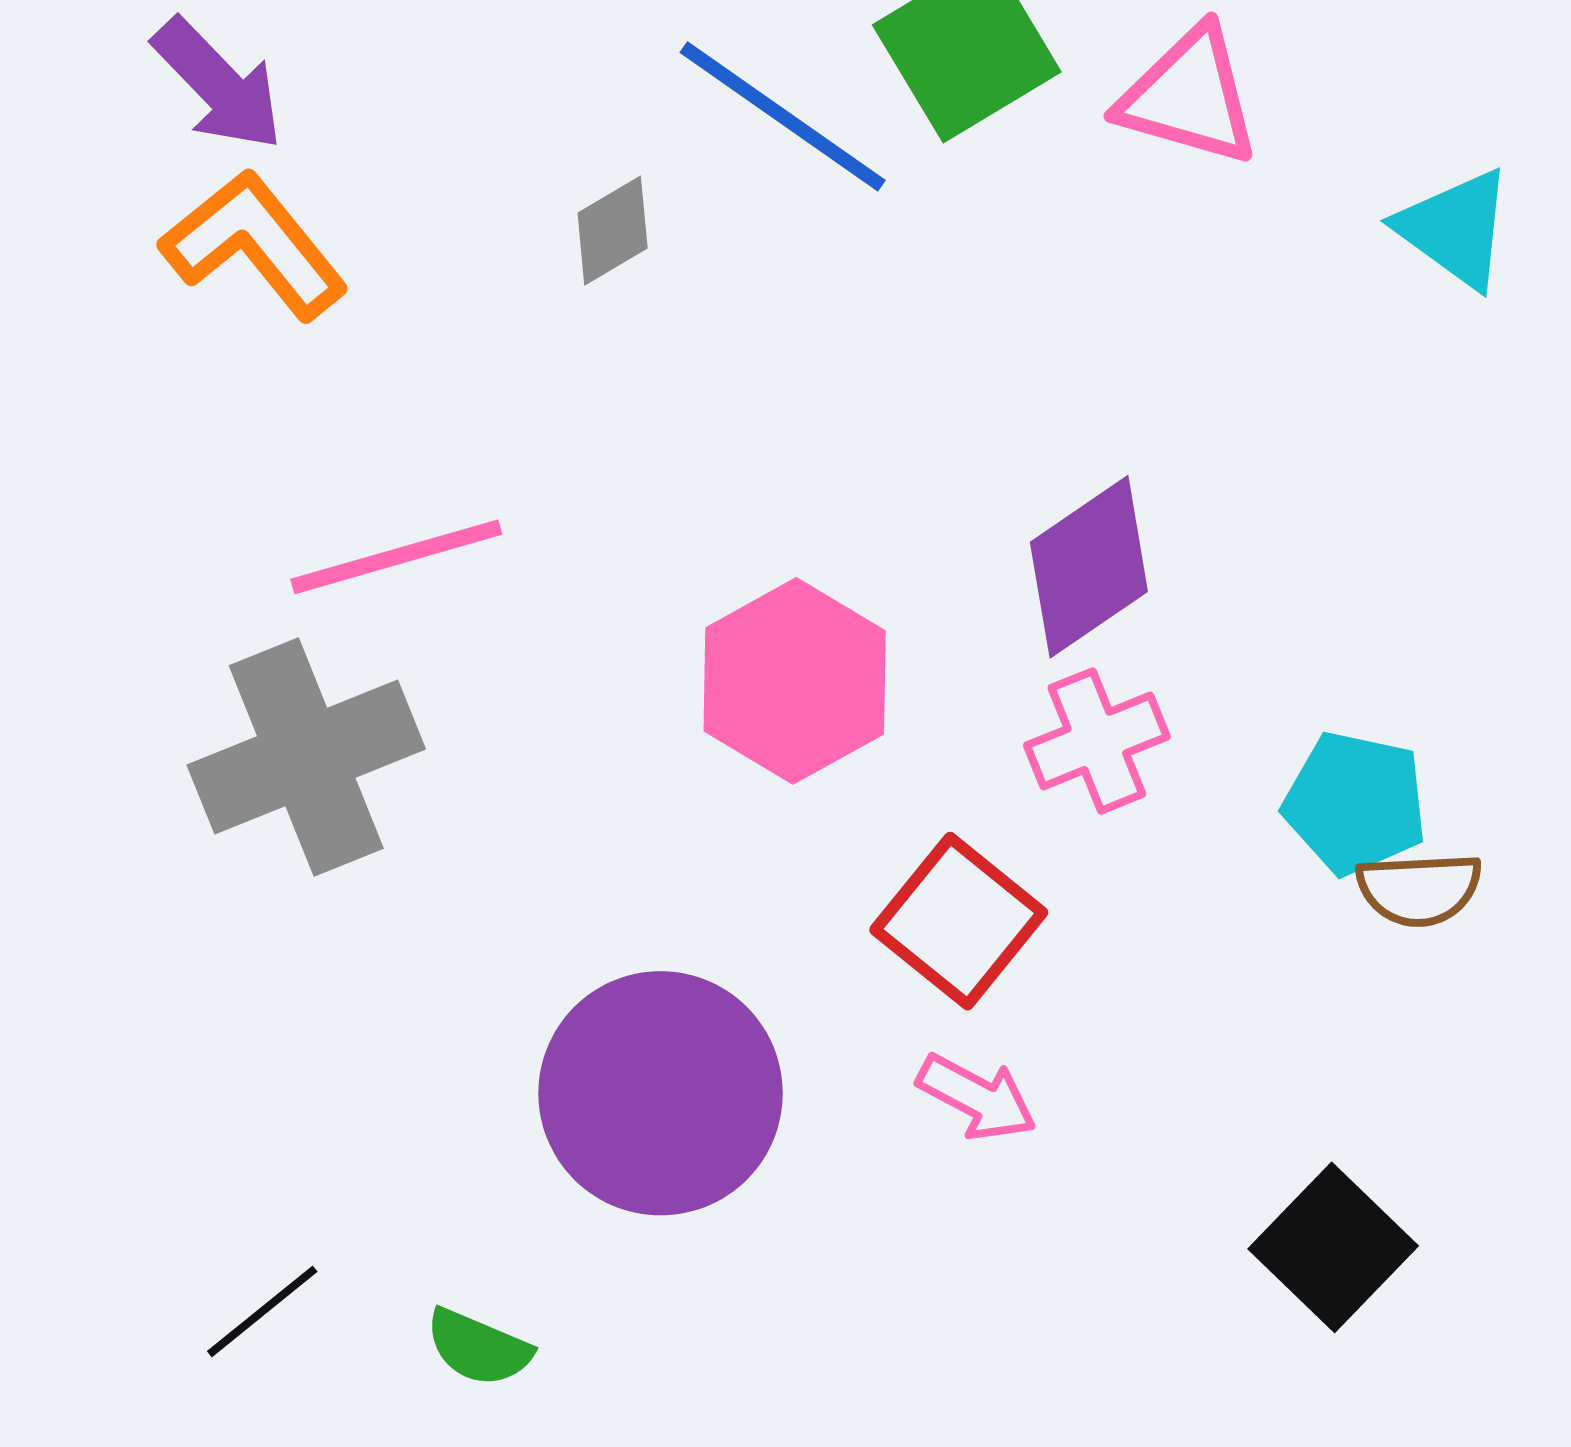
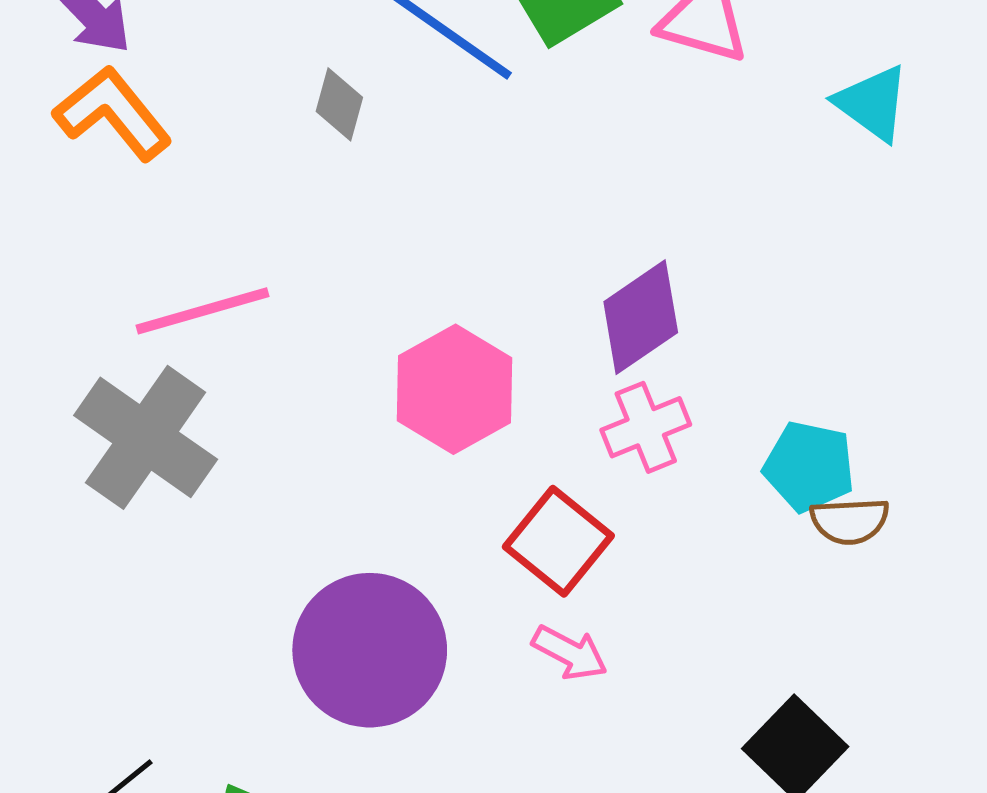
gray diamond: (613, 231) -> (339, 104), turned -44
gray cross: (306, 757) -> (146, 437), turned -33

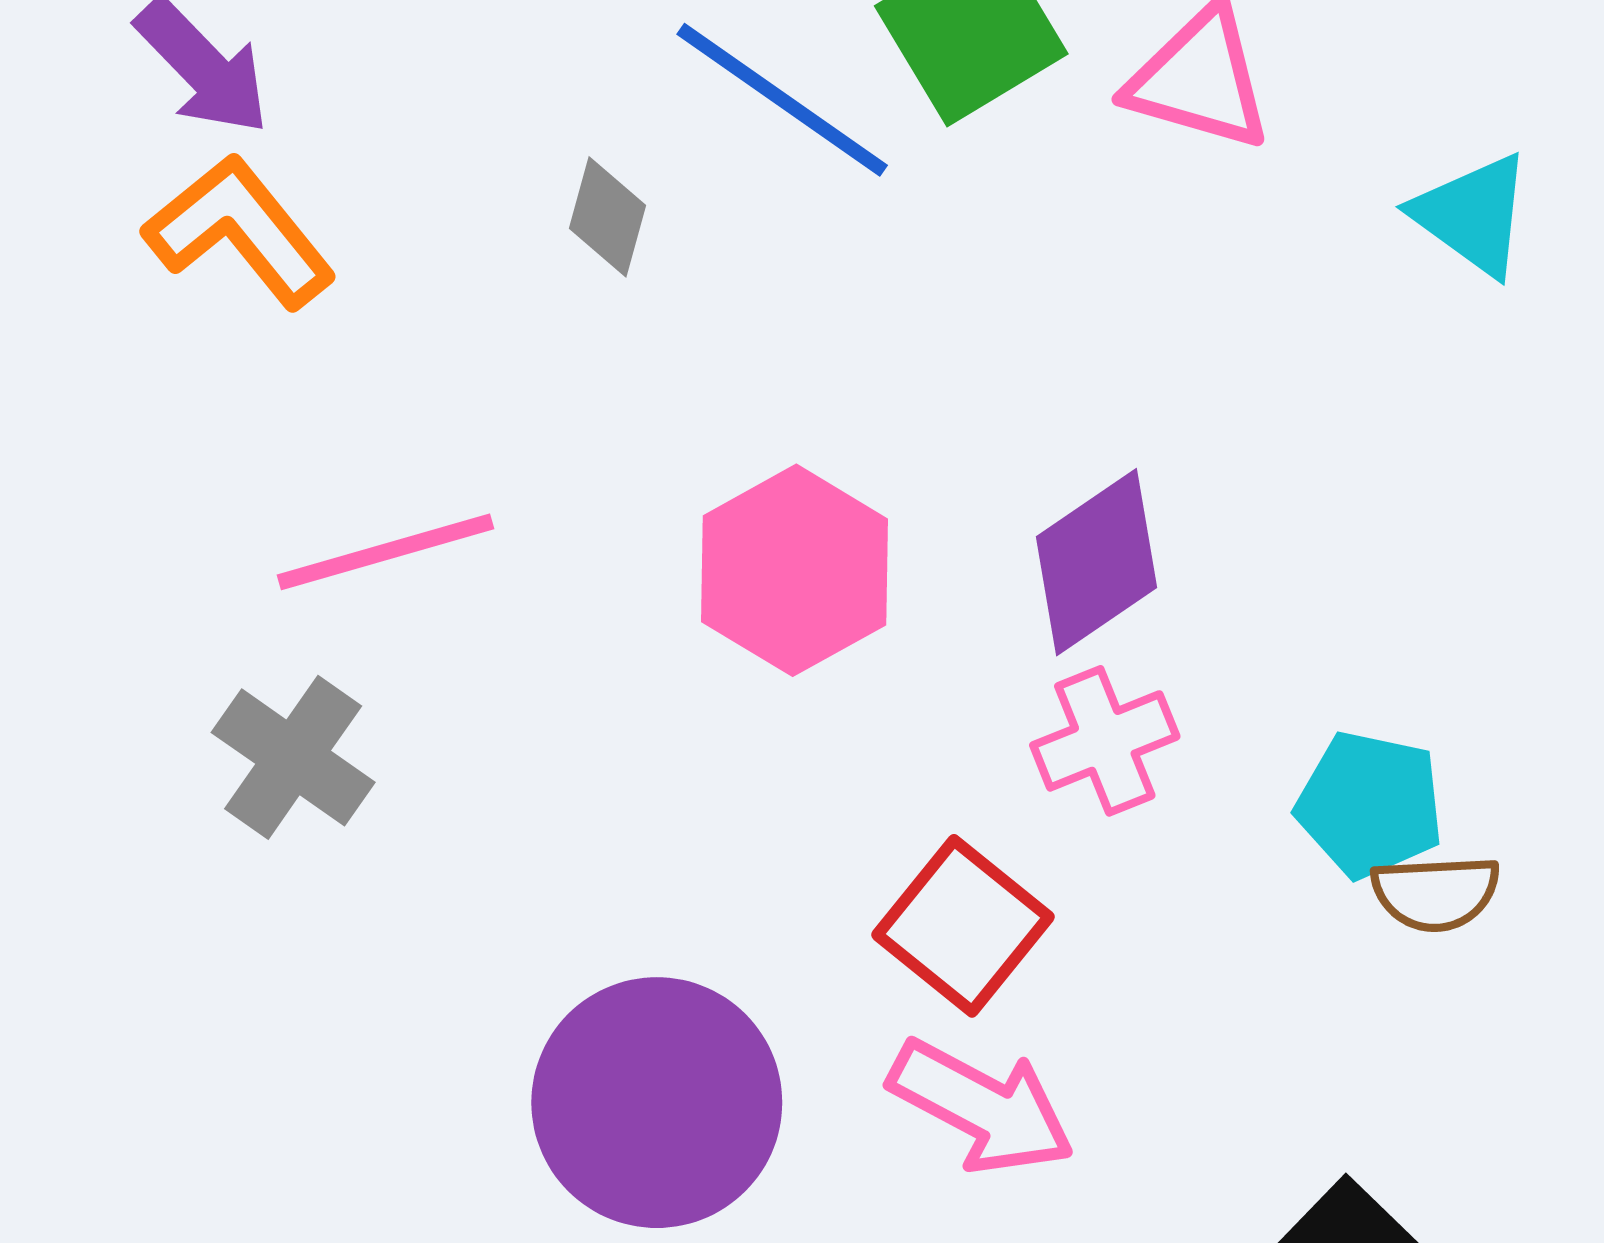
pink hexagon: (455, 389) -> (794, 570), moved
gray cross: (146, 437) -> (293, 757), size x0.7
pink arrow: (570, 653) -> (982, 1107), size x1.5

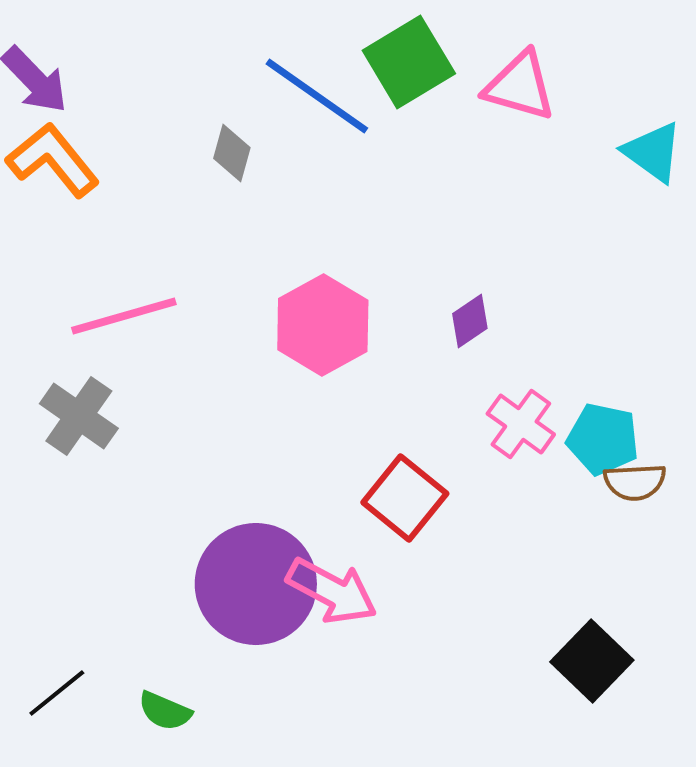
purple diamond: (1097, 562) -> (470, 321), size x0.6
pink cross: (1105, 741) -> (521, 424), moved, turned -32
pink arrow: (982, 1107) -> (332, 591), moved

